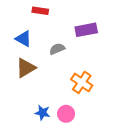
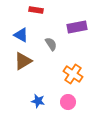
gray semicircle: (57, 49) -> (51, 44), turned 80
pink circle: (66, 114) -> (68, 102), moved

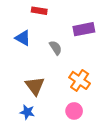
brown triangle: (23, 61) -> (35, 86), moved, turned -36
blue star: (38, 101) -> (27, 112), moved

